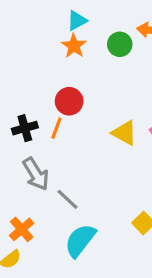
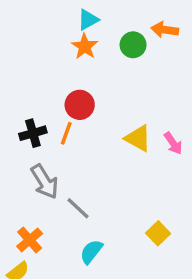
cyan semicircle: (80, 240) -> (91, 252), size x0.7

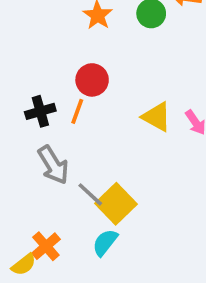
yellow square: (158, 233) -> (116, 204), moved, size x1.5
orange cross: (30, 240) -> (46, 246), moved

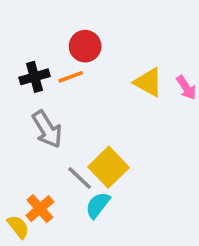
orange line: (77, 111) -> (71, 77), turned 50
gray line: (90, 194) -> (80, 178), moved
yellow semicircle: (24, 265) -> (18, 227), turned -90

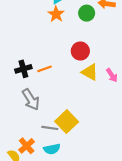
red circle: (85, 46) -> (80, 51), moved
gray line: (80, 178) -> (50, 128), turned -35
cyan semicircle: (98, 205) -> (52, 149), moved, turned -140

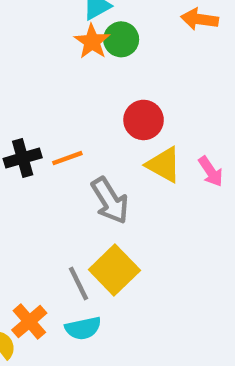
green circle: (87, 13) -> (121, 39), moved
gray arrow: (31, 99) -> (110, 201), moved
gray line: (50, 128) -> (79, 283), turned 56

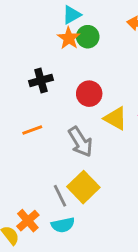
red circle: (144, 120) -> (89, 94), moved
black cross: (23, 158) -> (41, 80), moved
orange line: (67, 158) -> (32, 130), moved

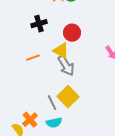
yellow triangle: (115, 118) -> (61, 51), moved

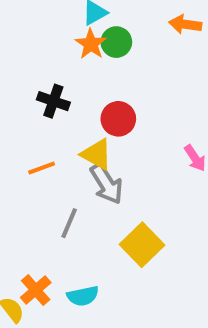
black cross: (39, 24) -> (53, 101), turned 35
yellow square: (68, 97) -> (142, 245), moved
gray line: (52, 103) -> (69, 223), moved, turned 49

